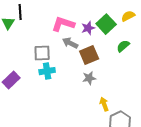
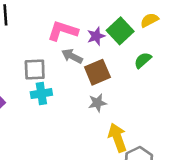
yellow arrow: (104, 104) -> (117, 138), size x1.5

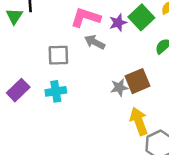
brown square: (97, 72) -> (137, 81), moved
cyan cross: (41, 94) -> (56, 91), moved

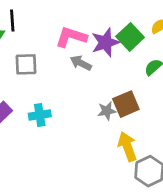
purple star: (118, 23) -> (105, 42), size x1.5
gray square: (58, 55) -> (26, 64), moved

